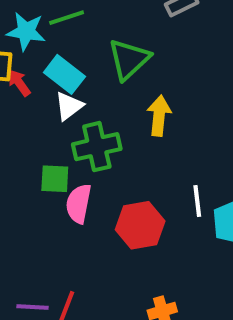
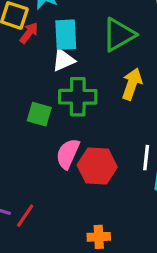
cyan rectangle: (64, 74) -> (66, 35), turned 36
red arrow: (19, 83) -> (29, 33), turned 60
pink semicircle: (79, 204) -> (68, 154), moved

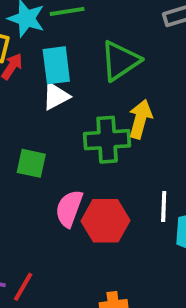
green cross: (78, 97) -> (107, 140), moved

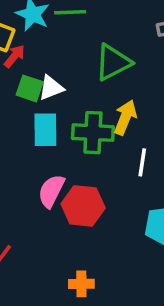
cyan rectangle: (56, 65) -> (45, 130), moved
green square: (31, 163) -> (30, 88), moved
white line: (164, 206) -> (142, 162), moved

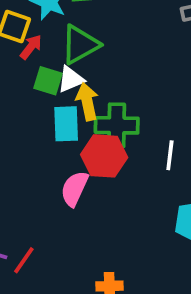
green triangle: (113, 62) -> (80, 45), moved
yellow arrow: (125, 117) -> (87, 102), moved, turned -32
red hexagon: (83, 206) -> (104, 156), moved

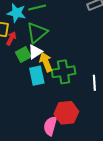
green square: (48, 81) -> (23, 55), turned -35
red hexagon: (104, 156) -> (66, 113), moved
pink semicircle: (74, 189) -> (50, 126), moved

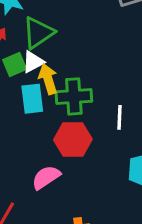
red hexagon: (66, 113) -> (73, 139), moved
pink semicircle: (50, 126) -> (46, 177), turned 36

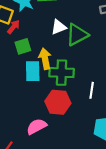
green triangle: (38, 33) -> (77, 35), moved
white triangle: (33, 62) -> (59, 27), moved

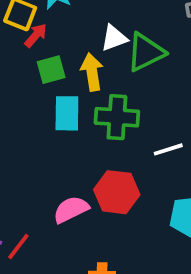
yellow arrow: (45, 59) -> (92, 72), moved
white line: (92, 90) -> (168, 149), turned 63
red hexagon: (58, 102) -> (117, 192), moved

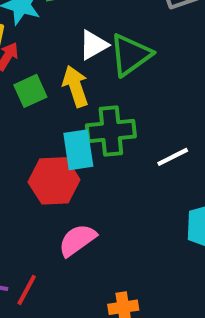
cyan rectangle: (67, 113) -> (78, 150), moved
red hexagon: (117, 192) -> (54, 181), moved

